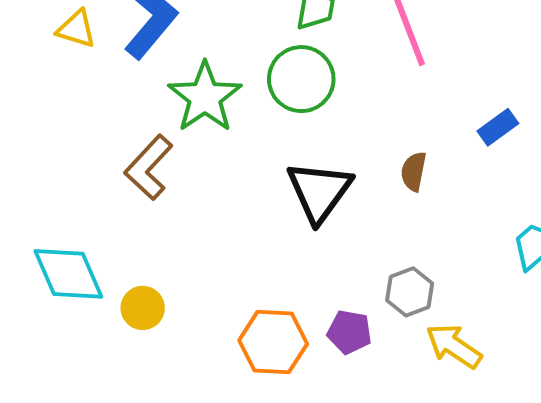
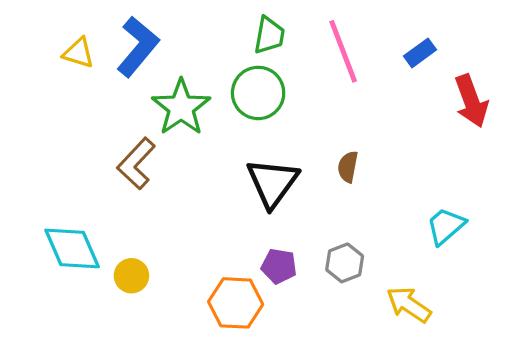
blue rectangle: (498, 127) -> (420, 53), moved
purple pentagon: (349, 332) -> (279, 266), moved
yellow arrow: (454, 346) -> (409, 305), moved

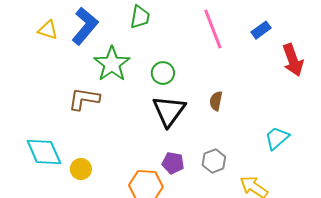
green trapezoid: (269, 35) -> (140, 17), moved
green circle: (258, 93) -> (163, 73), moved, size x0.7
brown L-shape: (136, 164) -> (84, 99), turned 56

